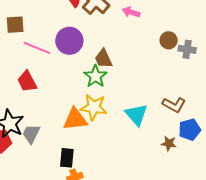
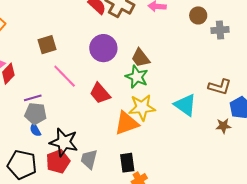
brown circle: (169, 40) -> (198, 15), moved
pink line: (37, 48) -> (65, 76), moved, turned 36
red trapezoid: (27, 81) -> (100, 93), moved
gray trapezoid: (31, 134) -> (89, 159), moved

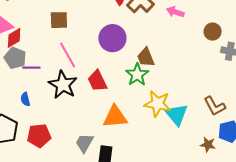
brown L-shape: (220, 87) -> (215, 106), turned 30
yellow star: (142, 107) -> (158, 104), moved
gray pentagon: (36, 114) -> (15, 58), moved
black star: (64, 142) -> (63, 85), moved
gray trapezoid: (89, 159) -> (84, 143), moved

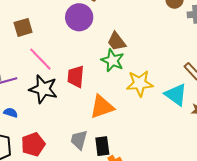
purple circle: (112, 38) -> (79, 17), moved
red trapezoid: (97, 81) -> (76, 77), turned 45
blue semicircle: (25, 99) -> (11, 113), turned 136
cyan triangle: (177, 115) -> (176, 95), moved

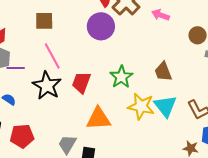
brown trapezoid: (117, 42) -> (163, 72), moved
cyan triangle: (176, 95) -> (165, 106), moved

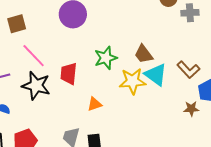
brown trapezoid: (163, 72) -> (144, 54), moved
green star: (121, 77) -> (106, 58), turned 30
orange triangle: (98, 119) -> (95, 104), size x0.6

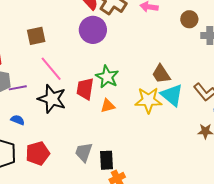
green star: (106, 58) -> (107, 77), moved, turned -30
orange triangle: (95, 104) -> (108, 106), moved

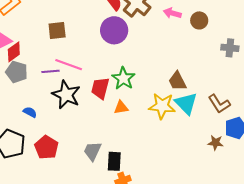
brown circle: (189, 19) -> (199, 20), moved
pink line: (51, 69) -> (69, 65), turned -36
purple line: (18, 88) -> (51, 71), moved
red pentagon: (38, 153) -> (46, 147), turned -30

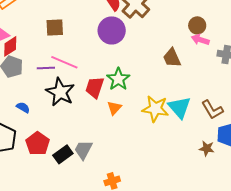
pink arrow: (172, 13) -> (200, 40), moved
brown trapezoid: (177, 81) -> (172, 58), moved
orange triangle: (121, 107) -> (114, 108), turned -42
black rectangle: (114, 161) -> (63, 154), moved, turned 48

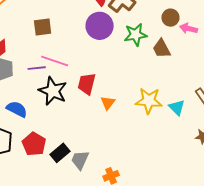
brown circle: (197, 25) -> (170, 18), moved
green star: (118, 79) -> (136, 35), moved, turned 30
blue semicircle: (23, 107) -> (17, 109), size x1.5
cyan triangle: (179, 107) -> (177, 108), moved, size x0.7
gray trapezoid: (83, 150) -> (80, 160), moved

